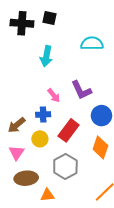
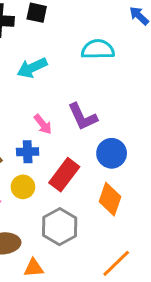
cyan arrow: (46, 56) -> (32, 68), turned 54

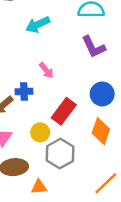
purple L-shape: (83, 117) -> (93, 47), moved
blue cross: (28, 152) -> (24, 91), moved
yellow circle: (23, 187) -> (40, 132), moved

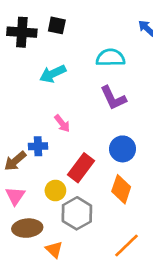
orange triangle: (39, 187) -> (54, 250), turned 49

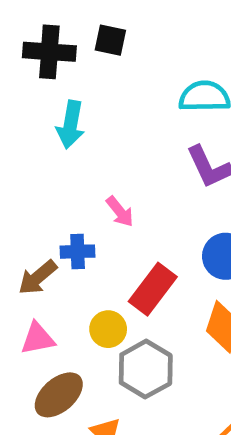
cyan arrow: (53, 74) -> (71, 125), moved, turned -55
pink triangle: (15, 196) -> (38, 338), turned 45
brown ellipse: (27, 228) -> (59, 395), turned -36

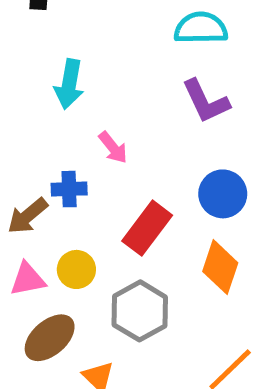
cyan arrow: (71, 125) -> (69, 84), moved
yellow circle: (108, 329) -> (76, 269), moved

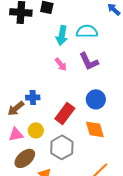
cyan arrow: (69, 84) -> (62, 35), moved
pink arrow: (113, 148) -> (61, 64), moved
orange diamond: (220, 267) -> (95, 129), turned -35

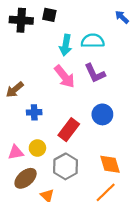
pink arrow: (61, 64) -> (65, 77), size x1.6
brown arrow: (16, 108) -> (15, 90), moved
orange diamond: (95, 129) -> (110, 164), moved

